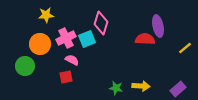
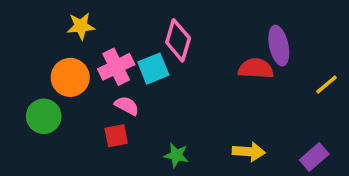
green star: (116, 88) -> (176, 155), moved

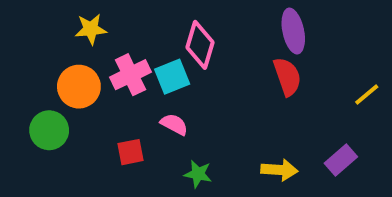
purple ellipse: (279, 46) -> (293, 31), moved
red semicircle: (256, 69) -> (287, 77), turned 68
pink semicircle: (127, 106) -> (174, 124), moved
purple rectangle: (314, 157) -> (341, 160), moved

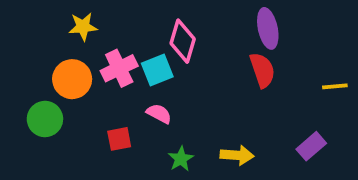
yellow line: (367, 95) -> (335, 86), turned 35
yellow arrow: (279, 170) -> (237, 155), moved
green star: (198, 174) -> (181, 159), turned 30

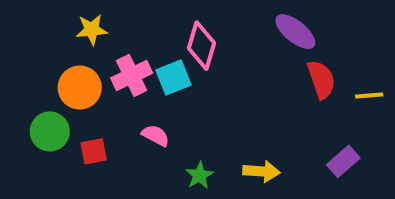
purple ellipse: (268, 28) -> (295, 32), turned -39
red semicircle: (262, 70) -> (321, 80), moved
pink semicircle: (159, 114) -> (156, 135), moved
red square: (119, 139) -> (94, 151), moved

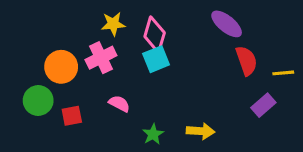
yellow star: (92, 30) -> (113, 24), moved
cyan square: (174, 78) -> (156, 59), moved
purple rectangle: (343, 161) -> (263, 105), moved

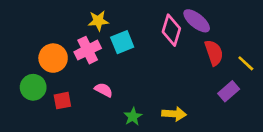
pink diamond: (155, 35) -> (171, 30), moved
cyan square: (156, 59) -> (122, 42), moved
yellow line: (283, 73) -> (246, 63), turned 48

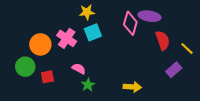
yellow star: (98, 21) -> (87, 12), moved
purple ellipse: (197, 21) -> (150, 16), turned -30
pink cross: (88, 50) -> (67, 38), turned -30
green star: (133, 117) -> (88, 85), moved

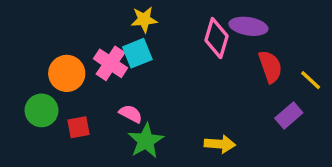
cyan square: (93, 32) -> (137, 53), moved
green star: (88, 85) -> (146, 141), size x1.5

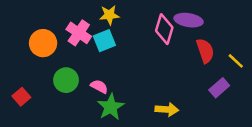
pink cross: (110, 63) -> (79, 33), moved
orange circle: (67, 73) -> (43, 43), moved
green circle: (42, 110) -> (66, 80), moved
red square: (79, 127) -> (21, 97), moved, turned -30

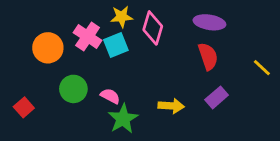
pink diamond: (164, 29) -> (153, 28), moved
red semicircle: (205, 51) -> (208, 56), moved
purple rectangle: (219, 88) -> (217, 97), moved
yellow arrow: (167, 109) -> (171, 106), moved

